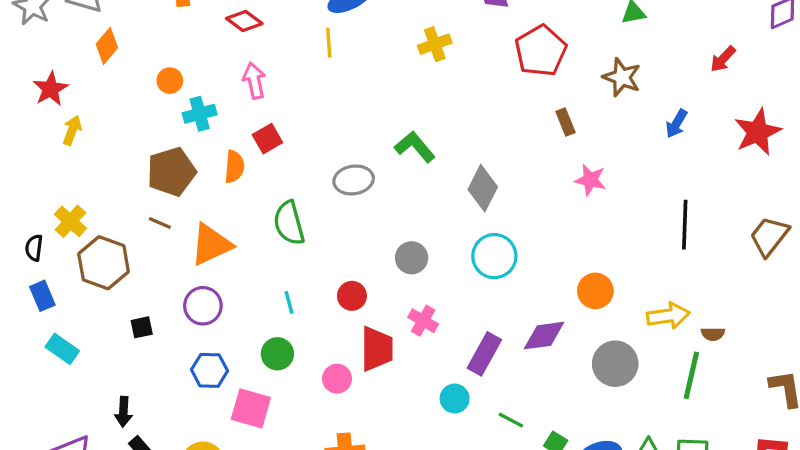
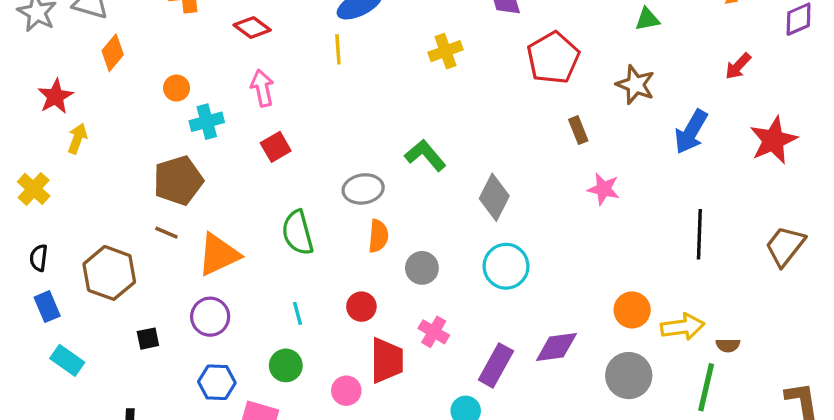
blue arrow: (676, 124) -> (691, 132), size x1.5
orange semicircle: (234, 167) -> (378, 236), moved
yellow cross: (70, 221) -> (34, 189), moved
orange circle: (595, 291) -> (632, 310), moved

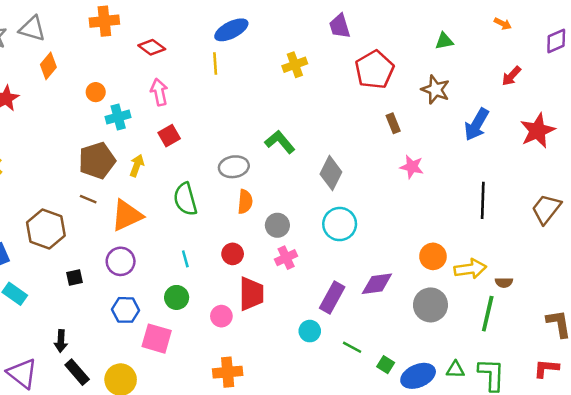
yellow arrow: (77, 138) -> (137, 166), moved
pink cross: (434, 332) -> (286, 258), moved, turned 35

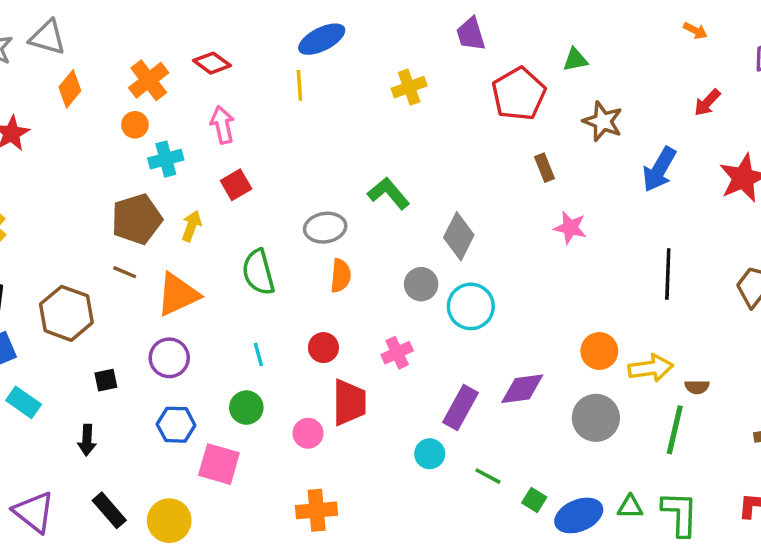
orange cross: (104, 21) -> (149, 80), moved, turned -32
green triangle: (444, 41) -> (575, 60), moved
gray circle: (277, 225) -> (421, 284), moved
black arrow: (61, 341) -> (87, 440), moved

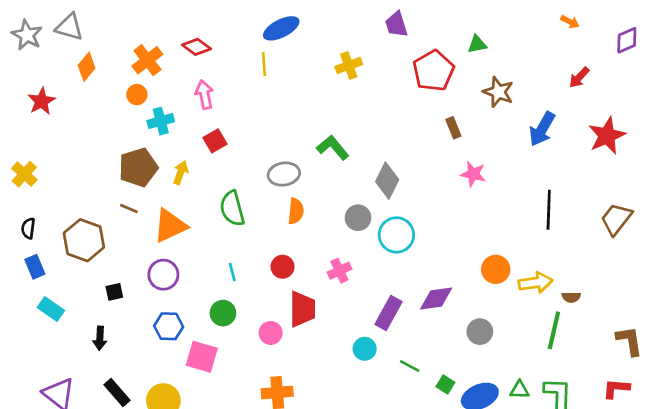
gray circle: (596, 418) -> (480, 332), moved, size x0.7

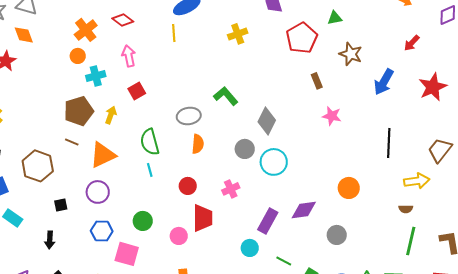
orange diamond: (87, 67) -> (24, 35), moved, turned -60
cyan line: (232, 272) -> (150, 170), moved
yellow arrow: (535, 283) -> (417, 181), moved
green line: (554, 330) -> (411, 241), moved

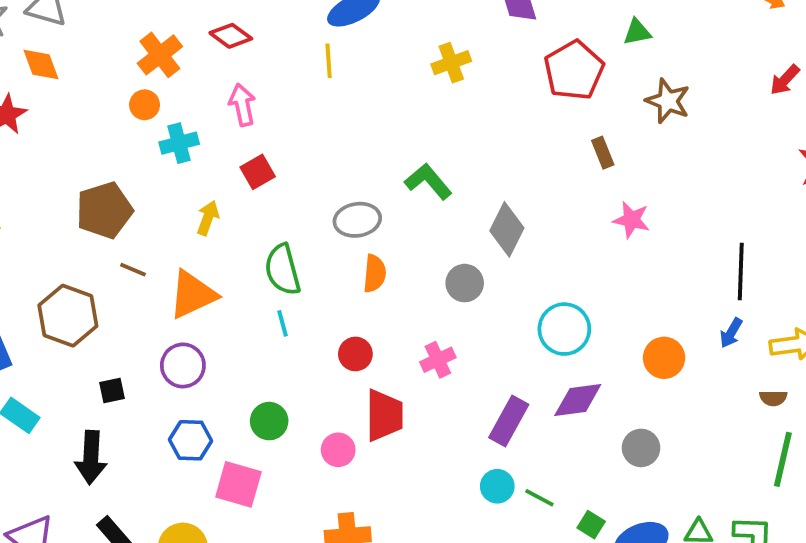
blue arrow: (384, 82) -> (731, 333), moved, size x0.6
brown pentagon: (79, 111) -> (104, 210), moved
cyan circle: (274, 162) -> (564, 329), moved
black arrow: (50, 240) -> (91, 457), size x1.5
cyan circle: (250, 248) -> (497, 486), moved

